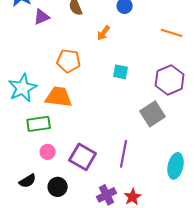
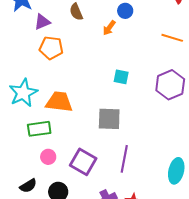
orange arrow: (104, 33) -> (109, 28), moved
orange pentagon: (69, 61) -> (51, 48), moved
gray square: (153, 114) -> (109, 119), moved, turned 35

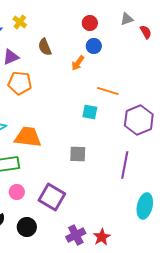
orange line: (172, 38) -> (108, 91), moved
gray square: (109, 119) -> (78, 154), size x0.7
purple line: (124, 159) -> (125, 165), moved

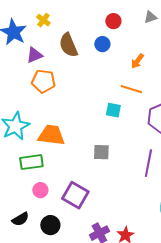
blue circle: (94, 46) -> (102, 44), moved
brown semicircle: (45, 47) -> (68, 45), size x1.4
orange arrow: (78, 63) -> (137, 61), moved

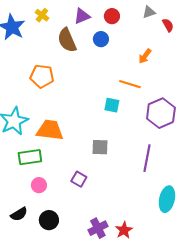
purple triangle: (34, 55) -> (82, 16), moved
orange arrow: (137, 61) -> (145, 56), moved
purple square: (75, 195) -> (79, 179), moved, size x0.6

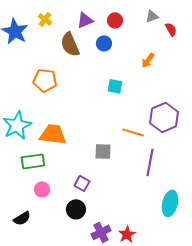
orange line: (130, 84) -> (133, 132), moved
cyan square: (112, 105) -> (115, 86), moved
black circle: (49, 220) -> (76, 209), moved

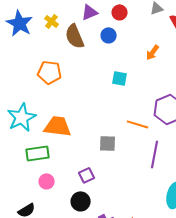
yellow cross: (45, 19) -> (52, 21), moved
purple square: (82, 183) -> (87, 175), turned 35

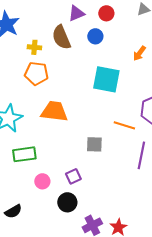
yellow cross: (52, 21) -> (34, 47), moved, turned -32
cyan square: (120, 78) -> (106, 79), size x1.8
orange trapezoid: (58, 126) -> (54, 111), moved
pink circle: (47, 181) -> (42, 181), moved

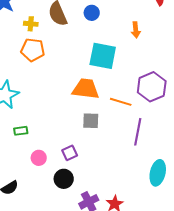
orange arrow: (139, 53) -> (136, 30), turned -42
orange trapezoid: (54, 111) -> (86, 89), moved
green rectangle: (24, 154) -> (21, 131), size x0.6

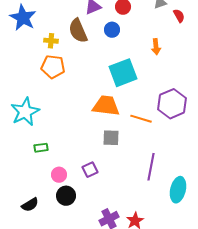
cyan square: (103, 56) -> (123, 73), turned -32
purple line: (138, 132) -> (151, 167), moved
black circle: (64, 179) -> (66, 196), moved

